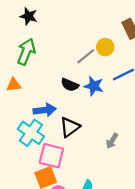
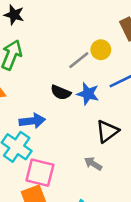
black triangle: (70, 127) -> (107, 131), moved
gray arrow: (112, 141) -> (93, 164), moved, turned 91

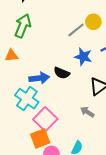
black semicircle: (61, 92) -> (62, 73), moved
pink square: (40, 173) -> (45, 119), turned 30

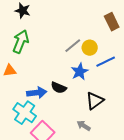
yellow circle: (93, 22) -> (90, 48), moved
blue star: (83, 57) -> (80, 72), turned 30

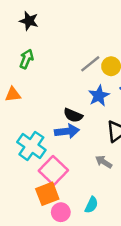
green arrow: (21, 42) -> (26, 59), size x0.7
blue arrow: (37, 93) -> (67, 131), moved

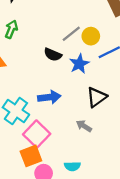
black semicircle: (73, 115) -> (53, 55), moved
cyan semicircle: (91, 205) -> (72, 166), turned 63

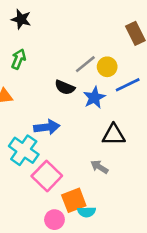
blue arrow: (49, 97) -> (47, 127), moved
black triangle: (97, 97) -> (114, 135), turned 35
orange square: (31, 156) -> (74, 200), moved

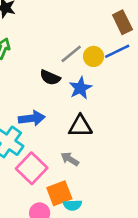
blue line: (128, 85) -> (117, 51), moved
black triangle: (114, 135) -> (80, 126), moved
gray arrow: (99, 167) -> (70, 159), moved

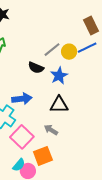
cyan semicircle: (72, 205) -> (19, 165), moved, turned -48

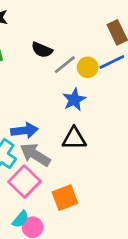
black semicircle: (36, 68) -> (42, 50), moved
gray arrow: (51, 130) -> (35, 155), moved, size x1.6
orange square: (43, 156) -> (65, 198), moved

